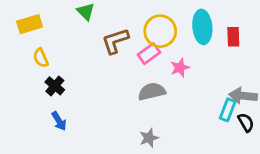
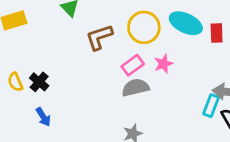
cyan ellipse: (202, 27) -> (186, 23), turned -60
pink rectangle: (149, 54) -> (133, 65), moved
yellow semicircle: (41, 58) -> (15, 82), moved

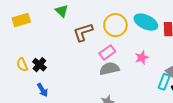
pink star: (163, 64) -> (142, 58), moved

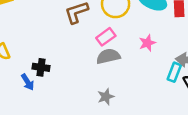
black cross: (39, 65) -> (41, 67), moved, turned -32

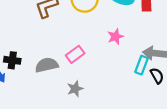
pink rectangle: (106, 37) -> (75, 54), moved
gray semicircle: (108, 56) -> (47, 65), moved

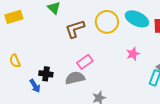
pink rectangle: (75, 54) -> (85, 62), moved

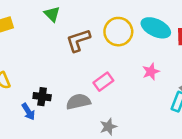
pink rectangle: (85, 62) -> (103, 82), moved

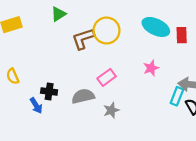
green triangle: (52, 14) -> (58, 14), turned 42
yellow circle: (118, 32) -> (107, 30), moved
gray star: (108, 127) -> (111, 110), moved

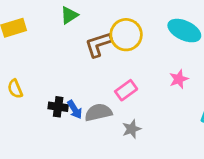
blue arrow: (36, 106) -> (75, 110), moved

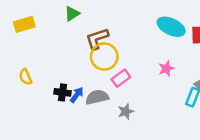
yellow circle: (126, 35) -> (104, 57), moved
blue arrow: (75, 110) -> (77, 95), turned -112

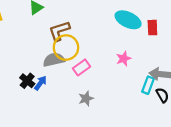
black cross: (62, 92) -> (27, 81), turned 32
gray semicircle: (97, 97) -> (54, 60), moved

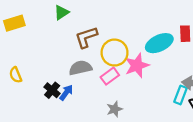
cyan ellipse: (128, 20) -> (159, 43), moved, turned -50
yellow circle: (66, 47) -> (115, 53), moved
pink star: (124, 59) -> (137, 66), moved, size x1.5

